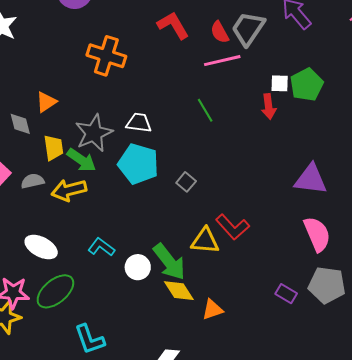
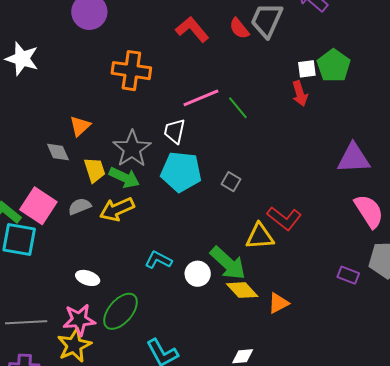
pink line: (222, 61) -> (201, 98), moved
white trapezoid: (139, 123) -> (175, 131), turned -76
white ellipse: (41, 247) -> (88, 278), moved, size x0.7

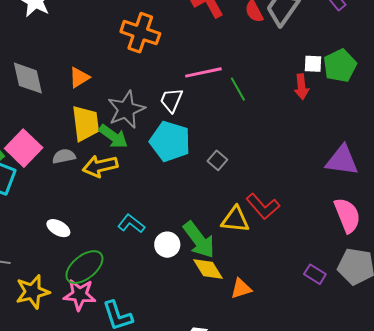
gray diamond: (58, 152) -> (28, 78), moved, size x1.5
yellow trapezoid: (95, 170) -> (85, 123), size x1.4
pink star: (79, 320) -> (80, 295), moved

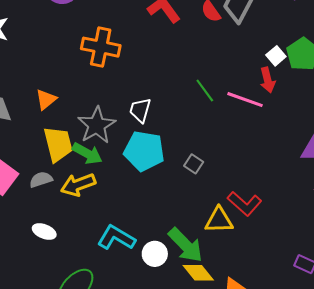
white square: (313, 64) -> (276, 56), turned -36
pink line: (203, 72) -> (245, 100), moved, turned 39
cyan L-shape: (131, 224) -> (116, 238), size x1.4
white ellipse: (58, 228) -> (44, 232), moved

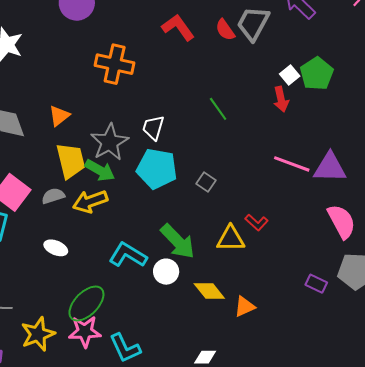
pink line: (245, 100) -> (292, 164), moved
red L-shape: (245, 204) -> (256, 222), size x0.7
green arrow: (186, 245) -> (178, 241), moved

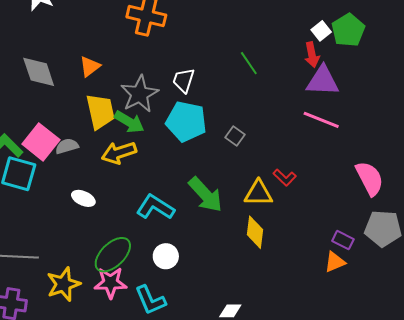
purple triangle: (330, 168) -> (323, 81), moved
gray semicircle: (53, 196) -> (67, 146), moved
white circle: (166, 272) -> (166, 256), moved
yellow diamond: (209, 291) -> (255, 232), moved, turned 44
orange triangle: (245, 307) -> (335, 262), moved

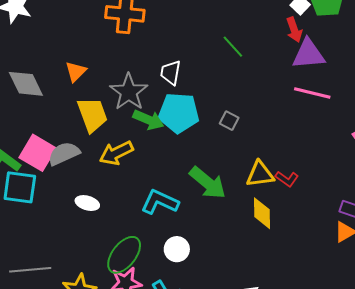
green arrow: (129, 122) -> (148, 120), moved
gray semicircle: (67, 146) -> (64, 154), size x1.4
red L-shape: (285, 177) -> (287, 179), moved

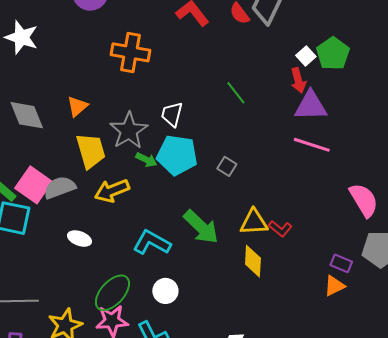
green arrow: (148, 120) -> (146, 160), size x0.7

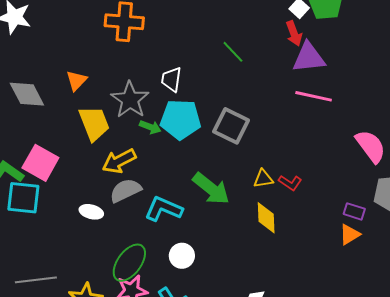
gray square: (227, 166) -> (231, 126), size x1.8
gray semicircle: (60, 188) -> (125, 190), moved
yellow triangle: (254, 222) -> (263, 179), size x0.7

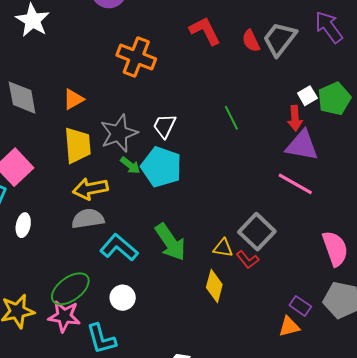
gray square: (231, 126) -> (257, 232), moved
white ellipse: (91, 212) -> (23, 225), moved, turned 70

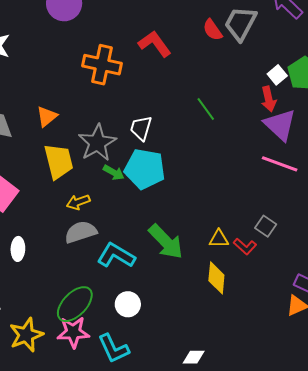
red L-shape: (205, 31) -> (155, 44), moved
purple triangle: (302, 145) -> (280, 125), turned 42
yellow arrow: (90, 189) -> (78, 202), size x0.7
gray square: (257, 232) -> (266, 226), moved, size x0.6

